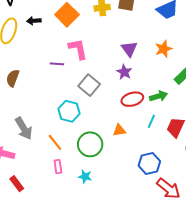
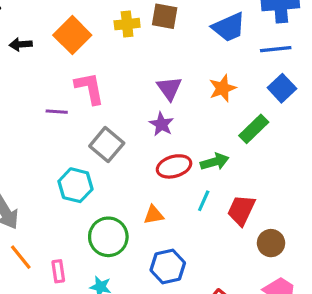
orange line: (55, 142) -> (21, 257), moved
blue hexagon: (149, 164) -> (168, 267), moved

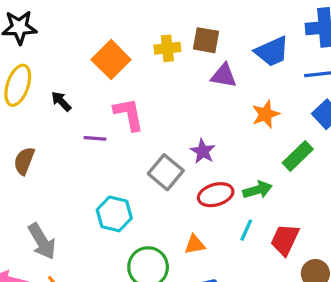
black arrow: (21, 44) -> (61, 101), moved, turned 50
purple triangle: (169, 88) -> (224, 76), moved, turned -44
gray square: (107, 145) -> (166, 172), moved

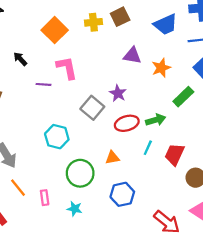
brown square: (206, 40) -> (120, 17), turned -36
purple triangle: (224, 76) -> (132, 56), moved

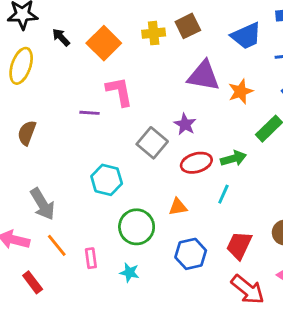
purple triangle: (132, 56) -> (203, 76), size x1.4
black arrow: (20, 59) -> (61, 37), moved
red trapezoid: (174, 154) -> (239, 245), moved

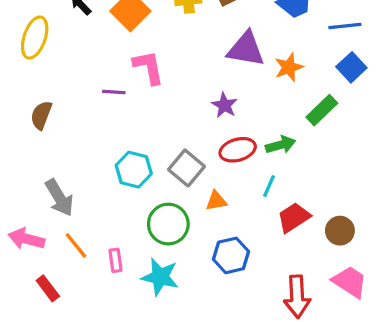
gray square: (152, 143) -> (186, 168), moved
red trapezoid: (239, 245) -> (294, 217), moved, turned 32
cyan star: (129, 272) -> (160, 277), size x1.6
red arrow: (248, 290) -> (297, 297), turned 48

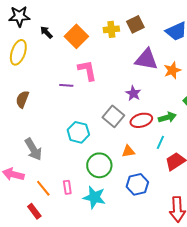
gray square: (186, 168) -> (113, 116), moved
orange line: (76, 245) -> (43, 188), moved
red rectangle: (48, 288) -> (34, 211), moved

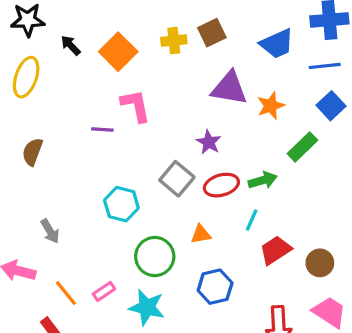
gray arrow: (33, 149) -> (50, 231), size x0.7
pink rectangle: (67, 187) -> (104, 291), turned 64

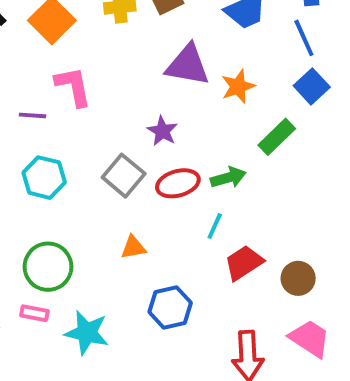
blue line: (325, 66) -> (304, 38), turned 72
cyan hexagon: (121, 204) -> (44, 178), moved
orange triangle: (201, 234) -> (133, 247), moved
green circle: (155, 257) -> (48, 267), moved
pink rectangle: (104, 291) -> (34, 313), turned 45

